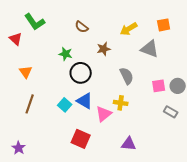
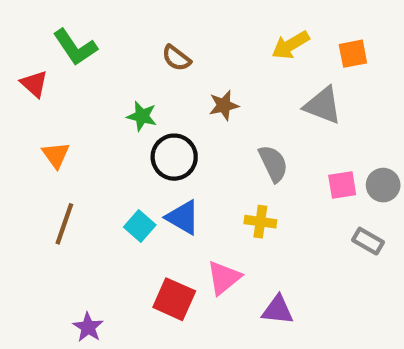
yellow arrow: (129, 29) -> (290, 45), moved
pink triangle: (104, 114) -> (224, 278), moved
purple star: (19, 148) -> (88, 327), moved

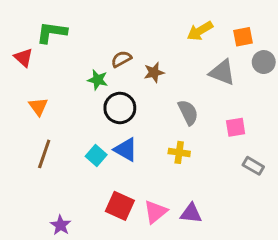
green L-shape: (75, 47) -> (52, 32), turned 132
brown semicircle: (176, 58) -> (121, 59), moved, turned 114
gray circle: (383, 185) -> (264, 62), moved
pink triangle: (224, 278) -> (155, 212), moved

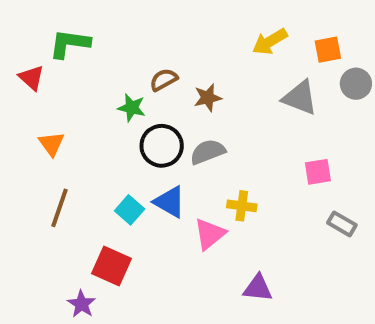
gray semicircle: (188, 112) -> (208, 152), moved, turned -85
red square: (120, 206) -> (112, 266), moved
pink triangle: (155, 212) -> (210, 234), moved

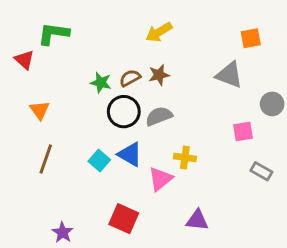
yellow arrow: (270, 42) -> (159, 32), moved
brown semicircle: (164, 80) -> (130, 78), moved
gray circle: (356, 84) -> (272, 104), moved
red square: (112, 266) -> (124, 219), moved

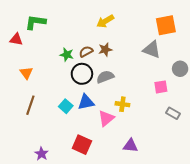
orange square: (251, 38) -> (166, 25), size x1.5
red triangle: (24, 60) -> (16, 39), turned -32
blue triangle: (130, 154) -> (86, 102), turned -42

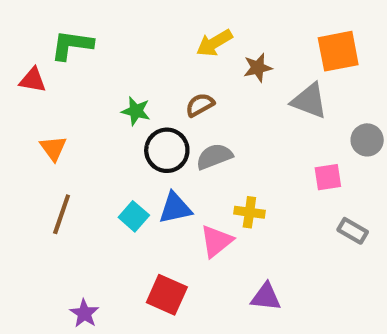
brown star: (105, 50) -> (258, 68), moved
brown semicircle: (86, 52) -> (200, 105), moved

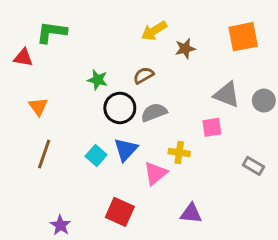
gray triangle: (309, 101) -> (227, 95), moved
pink square: (328, 177) -> (212, 127), moved
blue triangle: (175, 208) -> (126, 150), turned -35

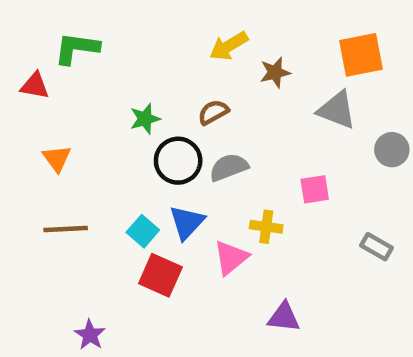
green star: (98, 80) -> (145, 119), turned -30
gray triangle: (227, 95) -> (337, 110), moved
brown line: (44, 154) -> (66, 229), turned 68
red square: (120, 212) -> (160, 275), moved

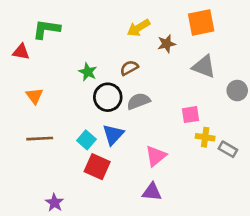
orange square: (361, 55) -> (201, 22), moved
green star: (145, 119) -> (88, 72), turned -30
yellow cross: (266, 227) -> (205, 137), moved
pink triangle: (231, 258) -> (156, 156), moved
purple triangle: (284, 317) -> (152, 192), moved

